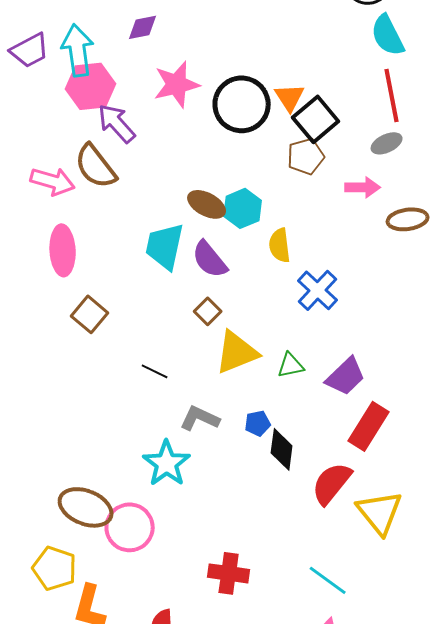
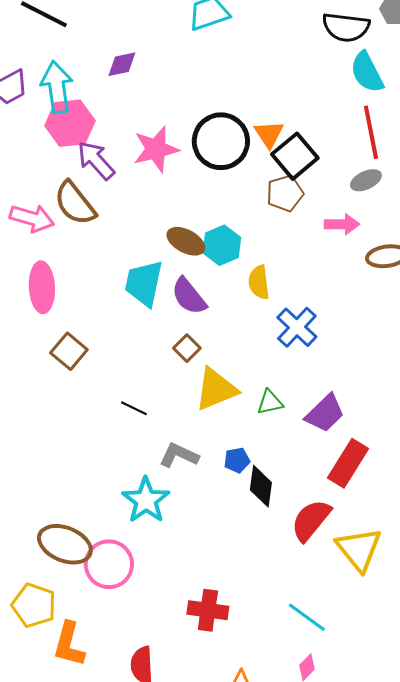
pink star: (177, 84) -> (156, 149), moved

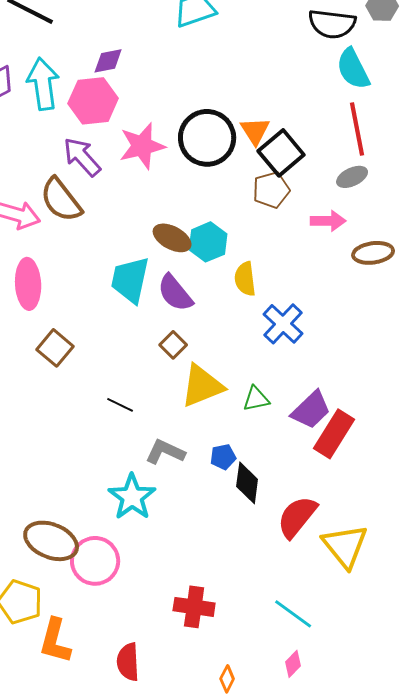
pink hexagon: (70, 123) -> (93, 101), moved
red rectangle: (348, 463) -> (334, 434), moved

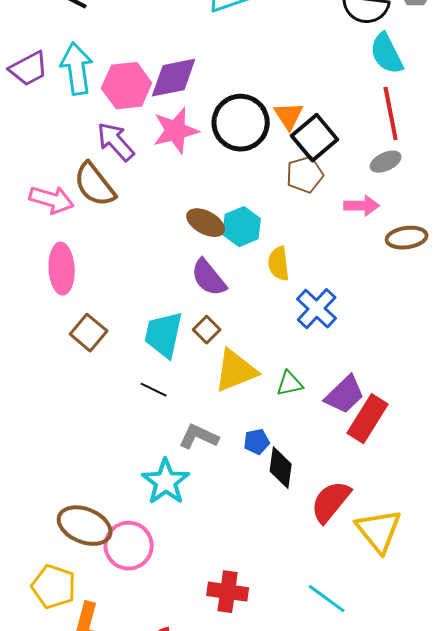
purple diamond: (108, 61) -> (174, 78), moved, size x1.6
cyan trapezoid: (130, 280) -> (164, 335), moved

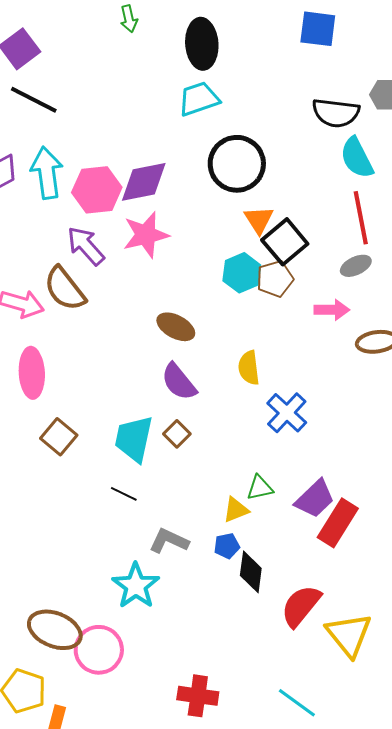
black circle: (241, 123) -> (237, 164), moved
cyan hexagon: (242, 227) -> (242, 273), moved
yellow triangle: (236, 371) -> (236, 510), moved, size x0.6

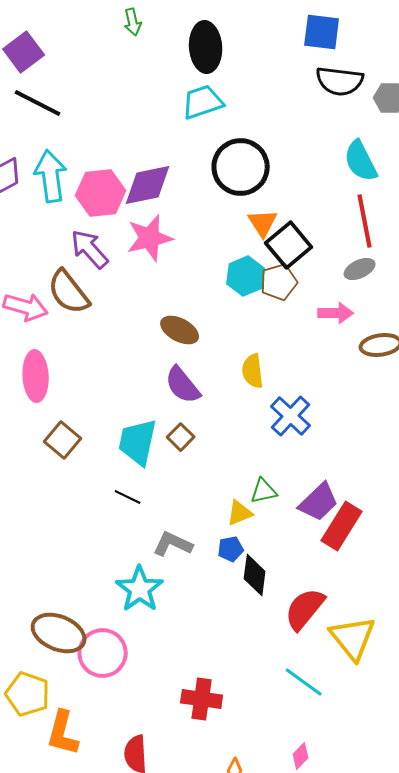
black semicircle: (336, 113) -> (340, 81), moved
cyan line: (297, 703) -> (304, 682), moved

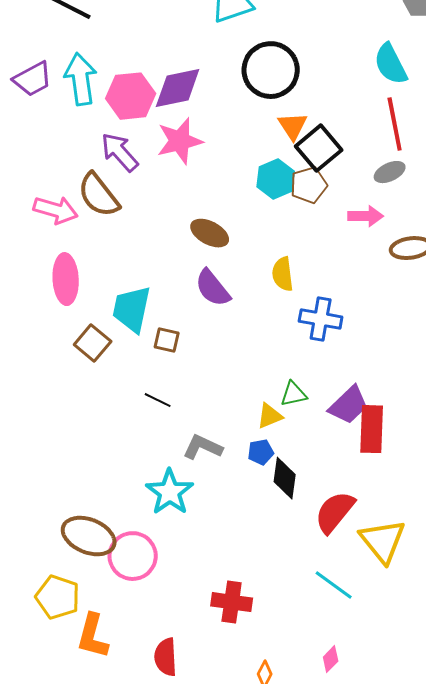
blue cross: (291, 416) -> (321, 319), turned -33
brown square: (181, 437) -> (167, 340), moved, turned -32
cyan trapezoid: (138, 442) -> (132, 309), moved
red rectangle: (342, 526) -> (372, 429), turned -30

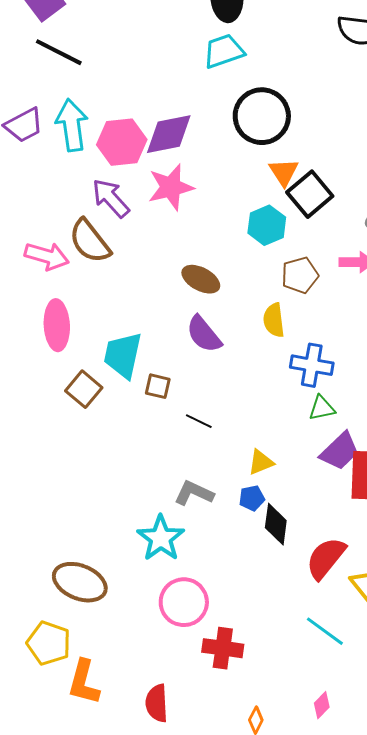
brown pentagon: (309, 185) -> (300, 275), moved
green triangle: (294, 394) -> (322, 408), moved
black line: (158, 400) -> (199, 421), moved
pink circle: (133, 556) -> (184, 602), moved

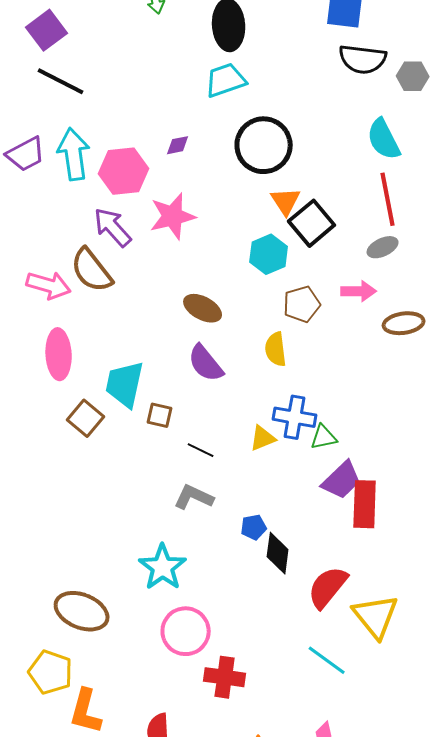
purple diamond: (169, 134) -> (178, 145), moved, size x0.5
blue cross: (312, 365) -> (295, 417), moved
yellow triangle: (261, 462) -> (263, 438), moved
gray L-shape: (194, 493) -> (194, 497), moved

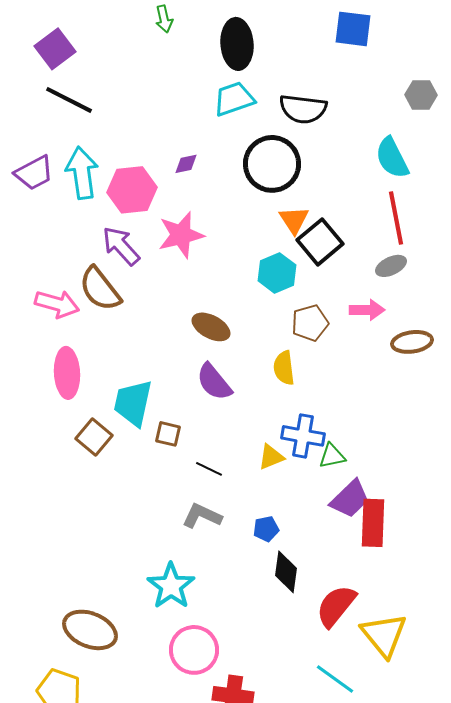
black semicircle: (363, 59) -> (303, 109), moved
blue pentagon: (254, 527) -> (266, 529), moved

